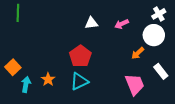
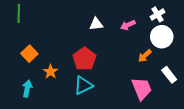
white cross: (159, 14) -> (157, 14), moved
orange square: (13, 67) -> (29, 54), moved
orange star: (48, 79) -> (51, 72), moved

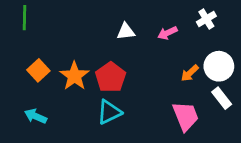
white circle: (162, 37) -> (219, 66), moved
orange star: (51, 72) -> (74, 76), moved, size x1.5
cyan arrow: (27, 89) -> (36, 116), turned -77

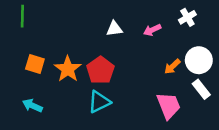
orange square: (38, 70) -> (35, 64), turned -30

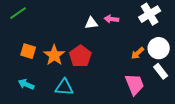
green line: (22, 16) -> (18, 13), turned 54
white cross: (187, 17) -> (150, 14), size x1.5
pink arrow: (152, 30) -> (111, 19), moved, turned 32
cyan triangle: (99, 102) -> (64, 87), moved, turned 30

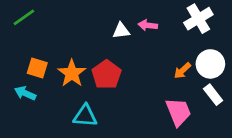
cyan arrow: (26, 84) -> (25, 93), moved

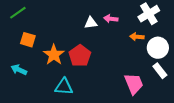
orange square: (37, 68) -> (28, 40), moved
orange arrow: (182, 71) -> (137, 37), moved, turned 48

